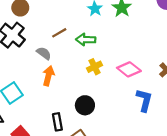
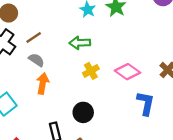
brown line: (59, 33) -> (34, 38), moved

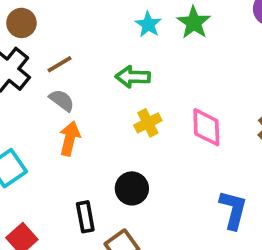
pink diamond: (127, 72) -> (206, 127), turned 50
blue L-shape: (146, 103) -> (233, 210), moved

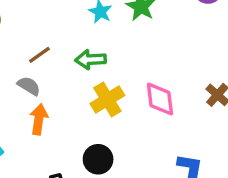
brown line: (59, 64) -> (39, 55), moved
yellow cross: (148, 123) -> (107, 100), size x1.4

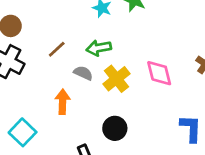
gray semicircle: (29, 86) -> (83, 73), moved

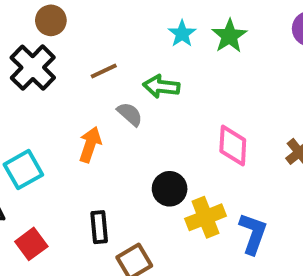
yellow cross: (116, 79) -> (205, 217), moved
black circle: (115, 128) -> (170, 189), moved

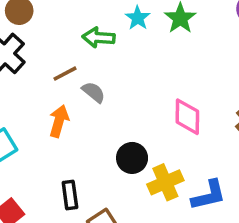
brown line: (104, 71) -> (65, 74), moved
green arrow: (161, 86) -> (99, 38), moved
blue L-shape: (253, 233) -> (209, 195), turned 60

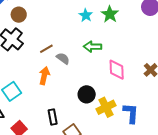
green arrow: (99, 38) -> (92, 47), moved
blue L-shape: (209, 195) -> (131, 113), turned -70

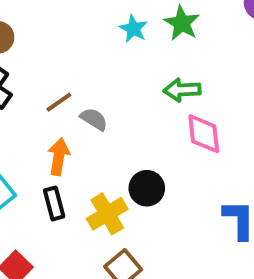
green arrow: (92, 47) -> (182, 90), moved
yellow cross: (106, 107) -> (107, 214), moved
black rectangle: (53, 117) -> (54, 203), moved

